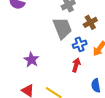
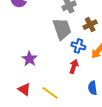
blue cross: (80, 44) -> (78, 46), turned 32

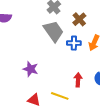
red arrow: (74, 66) -> (78, 80), moved

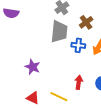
gray trapezoid: (53, 31) -> (59, 32), turned 35

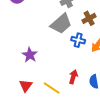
gray trapezoid: (59, 32) -> (61, 24), turned 35
red triangle: (33, 98) -> (26, 86), turned 32

